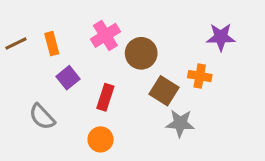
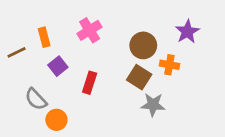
purple star: (221, 37) -> (187, 32), turned -30
brown line: (16, 44) -> (17, 52), moved
brown circle: (141, 53) -> (143, 45), moved
orange circle: (101, 139) -> (56, 120), moved

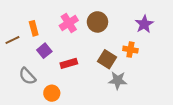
brown circle: (143, 45) -> (97, 22), moved
red rectangle: (90, 83) -> (69, 63), turned 56
orange circle: (56, 120) -> (52, 93), moved

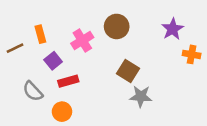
pink cross: (69, 23) -> (82, 40), moved
orange cross: (130, 50) -> (192, 54), moved
red rectangle: (69, 63) -> (68, 81), moved

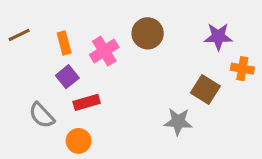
purple star: (173, 29) -> (218, 37), turned 30
orange rectangle: (40, 34) -> (64, 43), moved
brown line: (15, 48) -> (19, 35), moved
brown square: (128, 71) -> (205, 90), moved

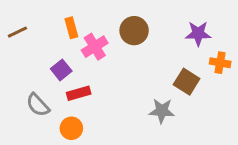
orange rectangle: (64, 43) -> (71, 28), moved

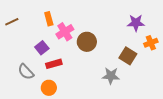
brown circle: (134, 31) -> (87, 42), moved
orange cross: (220, 63) -> (151, 43), turned -32

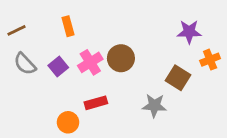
pink cross: (65, 32) -> (90, 62), moved
red rectangle: (54, 64) -> (96, 103), moved
gray semicircle: (26, 72) -> (25, 64), moved

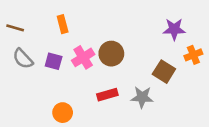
brown line: (16, 30) -> (15, 28), turned 42
purple square: (58, 67) -> (54, 61), turned -36
red rectangle: (96, 103) -> (107, 95), moved

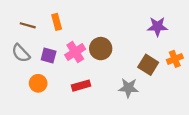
brown line: (15, 28) -> (28, 25), moved
orange cross: (193, 55) -> (175, 59), moved
red rectangle: (107, 95) -> (81, 86), moved
orange circle: (63, 113) -> (38, 83), moved

